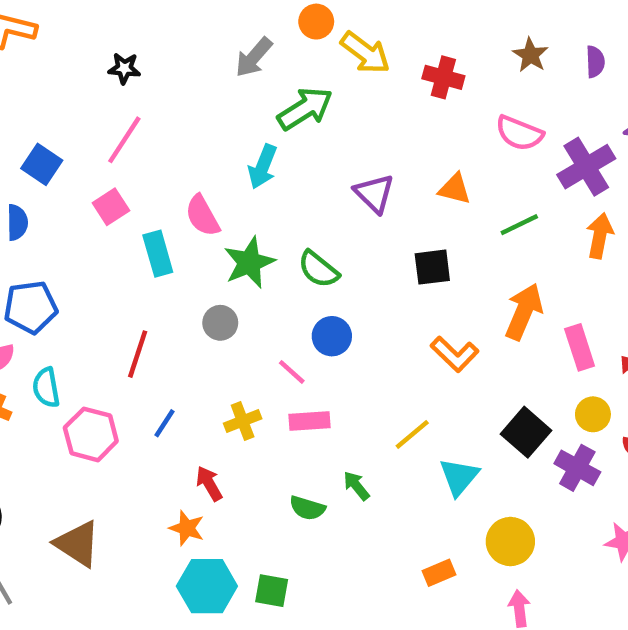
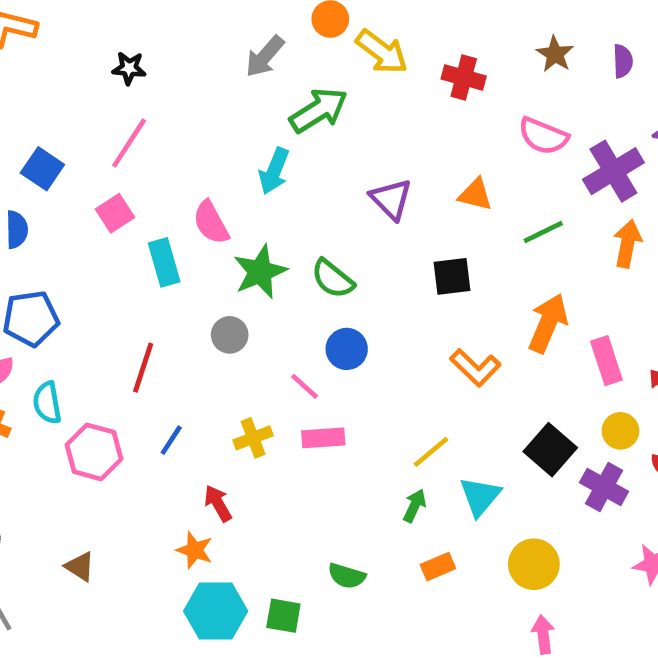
green arrow: (356, 486) -> (415, 506), moved, turned 64
green semicircle: (307, 508) -> (347, 576), moved
brown triangle: (77, 544) -> (80, 567), size x0.6
orange rectangle: (439, 573) -> (438, 567), moved

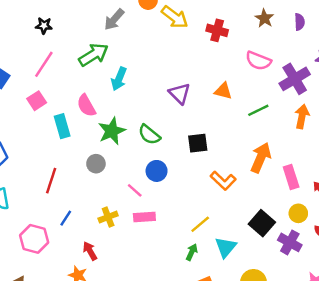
green arrow: (319, 110) -> (94, 55), moved
black square: (452, 276) -> (198, 143), moved
pink hexagon: (94, 452) -> (34, 239), moved

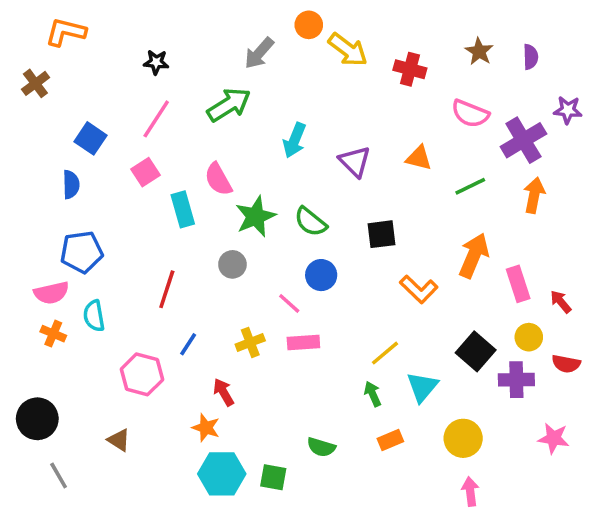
cyan arrow: (119, 79) -> (295, 140), moved
purple cross: (290, 242) -> (516, 380), turned -30
green arrow: (192, 252) -> (373, 394), turned -49

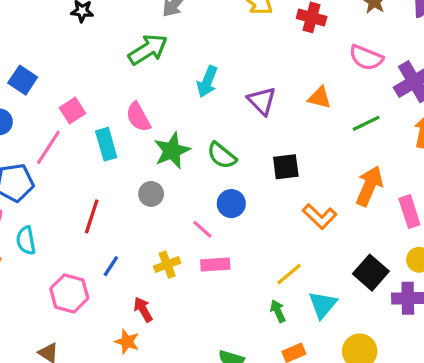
pink line: (156, 119) -> (48, 147), moved

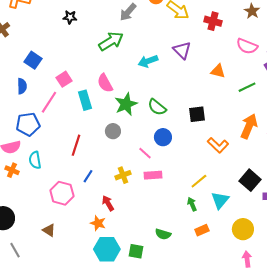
cyan arrow: (207, 82) -> (148, 61), turned 48
purple triangle: (262, 101) -> (182, 50), moved

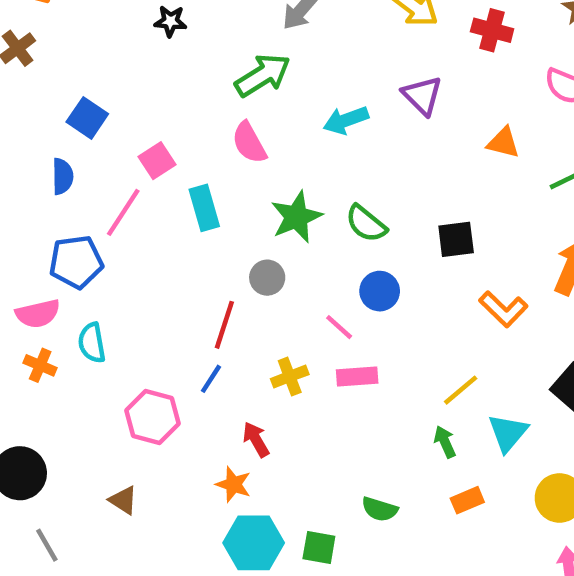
pink semicircle: (105, 83) -> (249, 143), moved
red line: (76, 145) -> (224, 325), moved

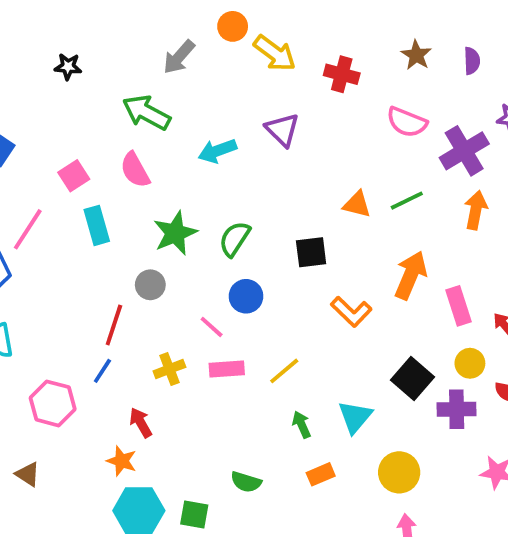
green arrow: (263, 75) -> (146, 113), turned -120
orange triangle: (503, 143) -> (357, 204), moved
pink square: (157, 161) -> (74, 176), moved
green semicircle: (366, 224) -> (235, 239), turned 84
yellow line: (461, 390) -> (284, 371), moved

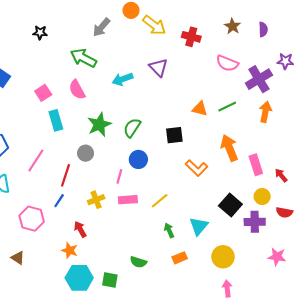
pink line: (28, 229) -> (36, 161), moved
orange arrow: (411, 275) -> (229, 148), turned -45
pink line: (212, 327) -> (119, 176), turned 64

